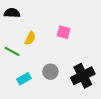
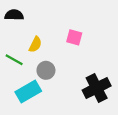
gray circle: (50, 72) -> (46, 70), moved
cyan rectangle: (24, 79) -> (28, 92), size x1.5

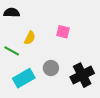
gray circle: (46, 70) -> (51, 68), moved

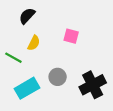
black semicircle: (12, 13) -> (27, 16), moved, turned -49

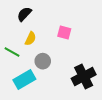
gray circle: (58, 77) -> (43, 61), moved

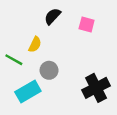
black semicircle: (24, 14) -> (53, 16), moved
pink square: (64, 32) -> (87, 24), moved

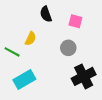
black semicircle: (53, 16) -> (46, 14), turned -63
gray circle: (49, 70) -> (68, 48), moved

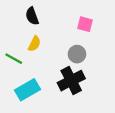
black semicircle: (46, 14) -> (32, 16), moved
black cross: (84, 76) -> (71, 81), moved

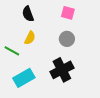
pink square: (85, 24) -> (68, 13), moved
gray circle: (77, 54) -> (67, 39), moved

